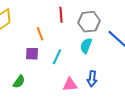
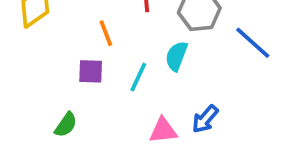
cyan semicircle: (86, 46) -> (176, 56), moved
blue arrow: (92, 79) -> (205, 119), turned 35

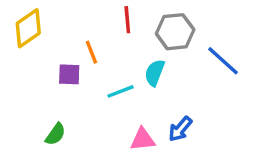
purple square: (91, 71) -> (69, 74), moved
cyan line: (138, 77) -> (120, 91), turned 44

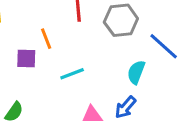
cyan semicircle: (155, 73) -> (136, 72), moved

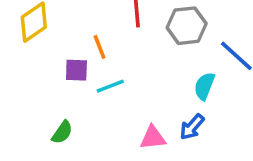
cyan line: (72, 74) -> (110, 86), moved

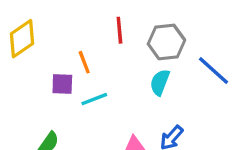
cyan semicircle: (204, 86) -> (160, 82), moved

